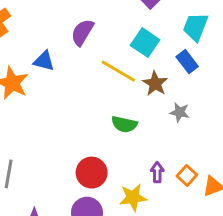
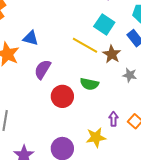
purple semicircle: (82, 32) -> (43, 69), moved
red circle: (92, 173) -> (62, 96), moved

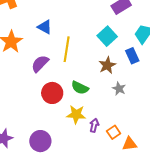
blue triangle: (31, 38) -> (45, 27), moved
yellow line: (85, 45) -> (67, 49), moved, turned 55
yellow star: (96, 137) -> (76, 114), moved

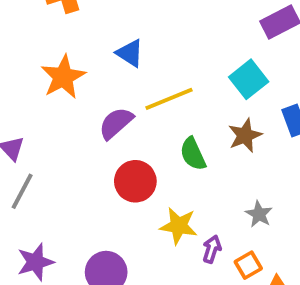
yellow line: (67, 49) -> (169, 99), turned 55
green semicircle: (80, 88) -> (193, 154), moved, turned 36
gray star: (119, 89) -> (259, 214), moved

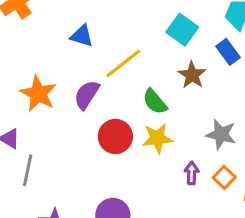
orange star: (63, 77) -> (38, 94), moved
gray star: (259, 214) -> (221, 134), size x1.4
yellow star: (179, 226) -> (157, 138), moved

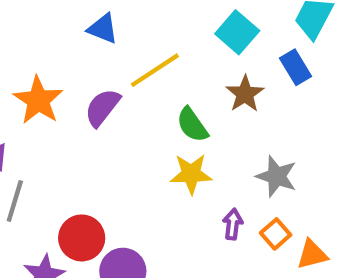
red circle: (115, 136) -> (82, 238), moved

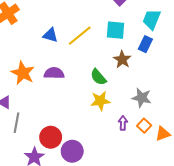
cyan square: (237, 32) -> (115, 30), turned -30
blue rectangle: (295, 67) -> (145, 44), turned 63
yellow line: (155, 70) -> (80, 36), moved
purple semicircle: (102, 108) -> (54, 73), turned 60

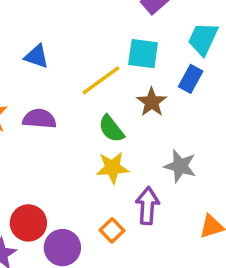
yellow line: (80, 36) -> (101, 80), moved
purple arrow: (123, 123) -> (147, 206), size x1.5
orange square: (144, 126) -> (112, 230), moved

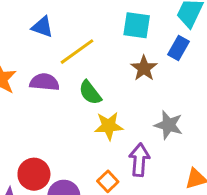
yellow line: (101, 80) -> (77, 52), moved
green semicircle: (111, 129) -> (90, 93), moved

